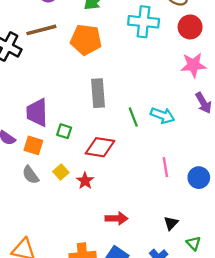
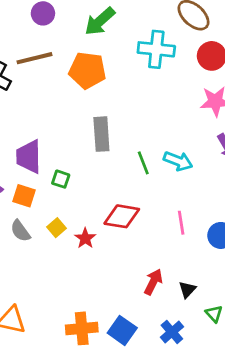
red diamond: (100, 147) -> (122, 216), moved
red arrow: (117, 218) -> (153, 282), moved, turned -65

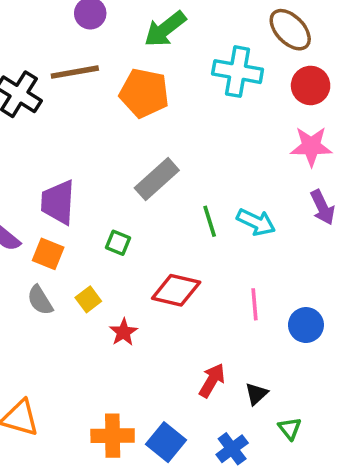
gray rectangle: (101, 134) -> (157, 179), turned 48
green square: (61, 179) -> (118, 243), moved
red star: (85, 238) -> (123, 332), moved

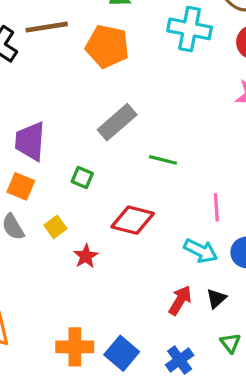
green line: (210, 221) -> (163, 160), turned -60
cyan arrow: (256, 222) -> (201, 251), moved
pink line: (255, 304) -> (216, 207), moved
red arrow: (212, 380) -> (180, 300), moved
black triangle: (256, 394) -> (216, 298), moved

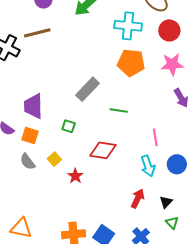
orange pentagon: (107, 46) -> (131, 63), moved
cyan arrow: (201, 251) -> (148, 166), turned 50
black triangle: (216, 298) -> (166, 202), moved

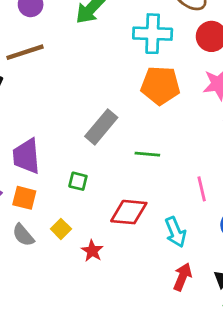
cyan arrow: (148, 166) -> (176, 232), moved

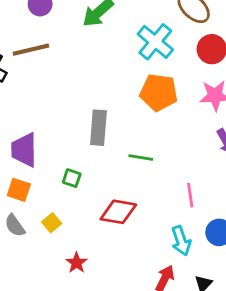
cyan cross: (153, 34) -> (155, 42), turned 33
gray rectangle: (101, 127) -> (98, 128), turned -40
cyan arrow: (176, 232) -> (181, 241), moved
red star: (92, 251) -> (77, 263), moved

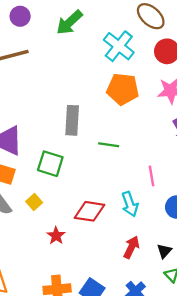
green square: (72, 178) -> (50, 164), size x1.6
red diamond: (118, 212) -> (89, 211), moved
cyan arrow: (181, 241) -> (130, 204), moved

